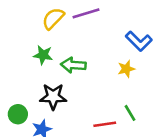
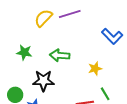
green star: (43, 55) -> (24, 52), moved
yellow star: (126, 69) -> (95, 69), moved

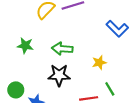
black star: (43, 81) -> (59, 75), moved

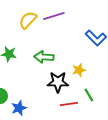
black star: (59, 75) -> (58, 82), moved

